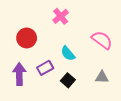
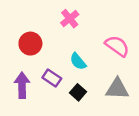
purple rectangle: (45, 68) -> (52, 78), turned 63
gray triangle: (102, 77) -> (117, 89), size x1.5

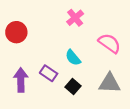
pink cross: (70, 19) -> (75, 18), moved
red circle: (30, 44) -> (16, 32), moved

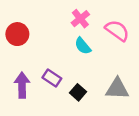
pink semicircle: (110, 43) -> (117, 31), moved
cyan semicircle: (73, 58) -> (83, 46), moved

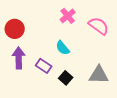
cyan semicircle: (83, 46) -> (63, 48), moved
purple arrow: (22, 85) -> (19, 58), moved

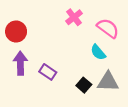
cyan semicircle: (63, 48) -> (98, 52), moved
black square: (66, 78) -> (84, 85), moved

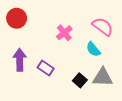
pink cross: (74, 17) -> (64, 33), moved
red circle: (16, 31) -> (17, 18), moved

